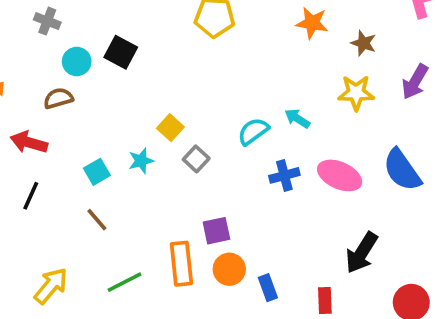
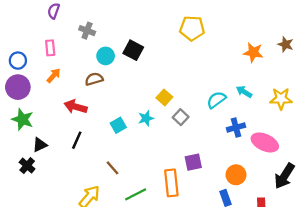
orange star: (312, 23) -> (253, 52), moved
yellow star: (356, 93) -> (281, 99), moved
pink ellipse: (340, 175) -> (265, 142), moved
brown line: (97, 220) -> (112, 168), moved
orange circle: (229, 269) -> (236, 175), moved

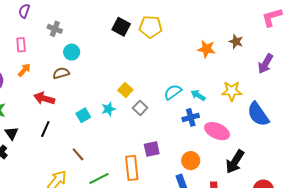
black square: (133, 50) -> (121, 27), moved
cyan arrow: (244, 92) -> (198, 95), moved
black triangle: (40, 145) -> (12, 133), turned -40

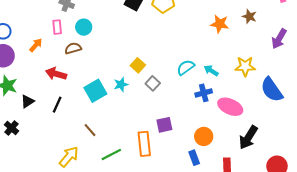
pink rectangle: (21, 45) -> (57, 27), moved
cyan square: (83, 115) -> (95, 91), size x1.5
black triangle: (12, 133) -> (27, 101), moved, turned 32

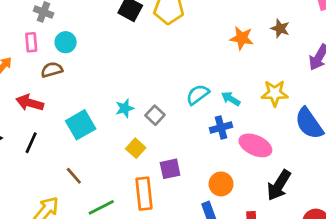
yellow square: (138, 65) -> (136, 148), moved
cyan star: (121, 84) -> (125, 108), moved

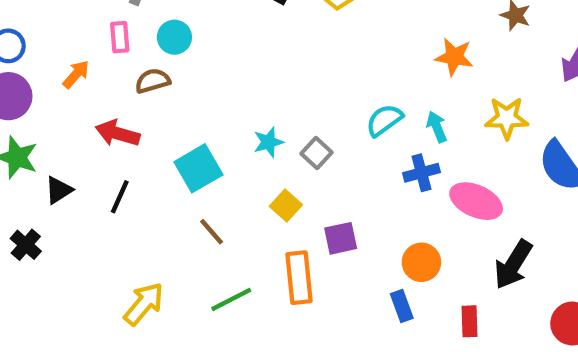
orange star: (242, 38) -> (454, 57), moved
cyan arrow: (231, 99) -> (437, 127), turned 36
brown line: (74, 176) -> (212, 232), moved

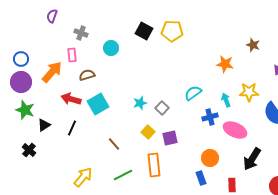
cyan circle: (174, 37) -> (111, 48), moved
orange arrow: (76, 74) -> (52, 72), size x1.6
cyan arrow: (437, 127) -> (226, 100), moved
cyan square: (198, 168) -> (98, 104), moved
purple square: (341, 238) -> (170, 138), moved

